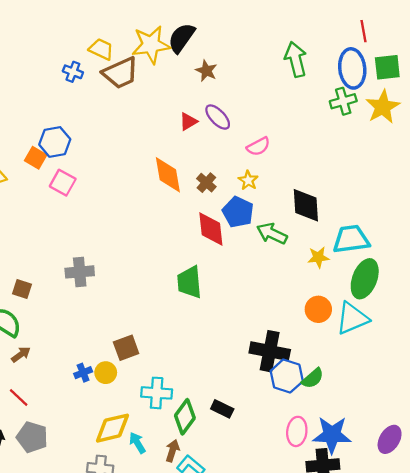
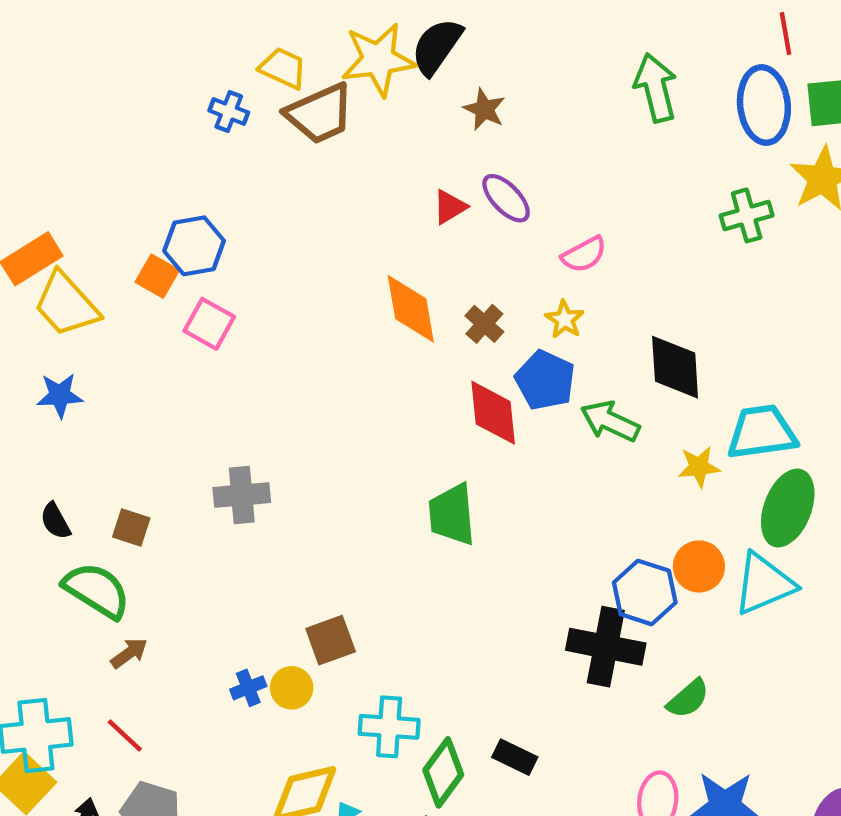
green cross: (343, 101) -> (747, 215), moved
blue hexagon: (287, 376) -> (645, 592), moved

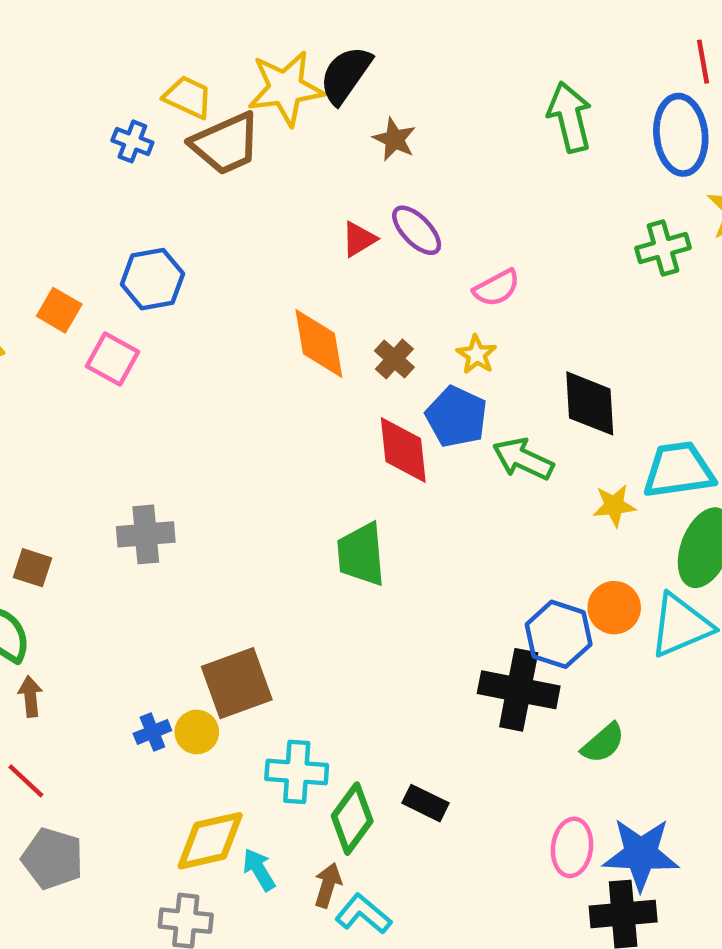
blue hexagon: (194, 246) -> (152, 279), moved
brown square: (331, 640) -> (237, 683), size x1.4
brown arrow: (129, 653) -> (30, 696), turned -60

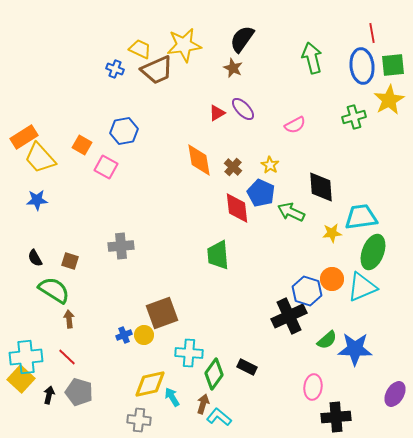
black semicircle: (346, 75) -> (242, 39), moved
pink semicircle: (497, 288) -> (295, 125), moved
black cross: (519, 690) -> (289, 316), turned -36
blue star: (641, 854) -> (355, 349), moved

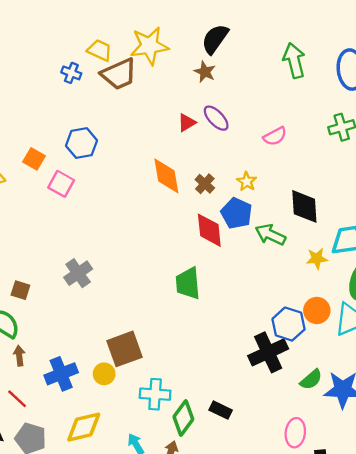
gray cross: (121, 246) -> (78, 273), turned -30
blue cross: (124, 335) -> (61, 374), moved, size x1.8
yellow diamond: (150, 384) -> (84, 427), moved

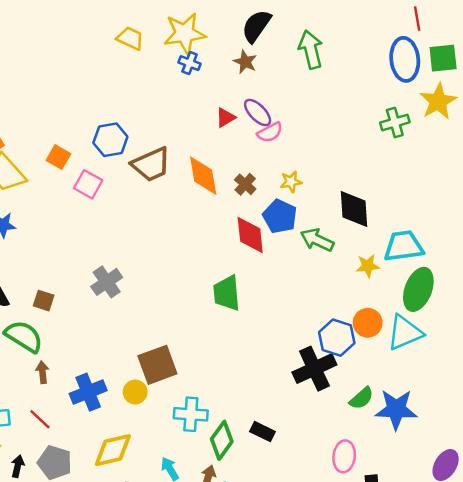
green arrow: (294, 60) -> (311, 49), moved
blue cross: (71, 73) -> (190, 63), moved
brown trapezoid: (119, 74) -> (151, 164), moved
pink semicircle: (275, 136) -> (270, 132), moved
yellow star: (247, 182) -> (291, 182), turned 30

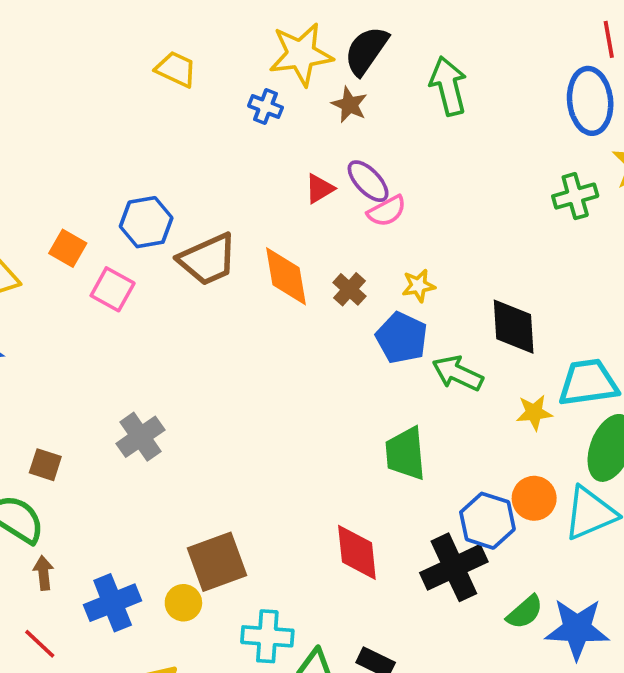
yellow star: (185, 33) -> (301, 54), moved
red diamond: (250, 235) -> (357, 552), moved
green trapezoid: (227, 293) -> (405, 454), moved

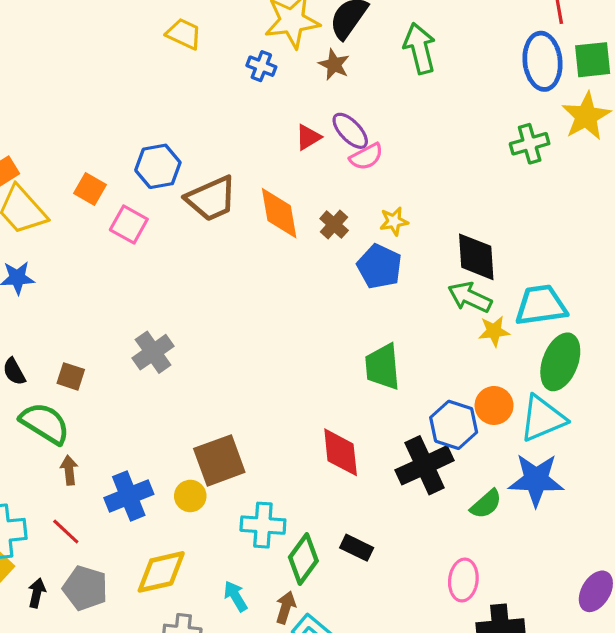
green arrow: (458, 373) -> (470, 297), moved
blue star: (577, 629) -> (536, 480), moved

